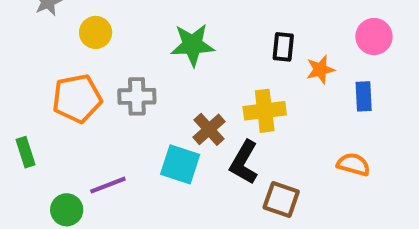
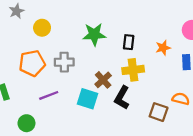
black rectangle: (283, 47) -> (129, 42), moved
purple line: (108, 185) -> (49, 95), moved
brown square: (281, 199) -> (159, 112), moved

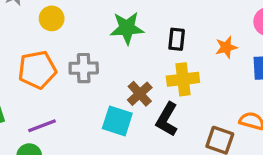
purple line: (49, 95) -> (42, 126), moved

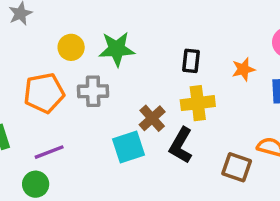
yellow circle: (52, 18) -> (71, 47), moved
green star: (127, 28) -> (117, 49), moved
cyan square: (117, 121) -> (129, 147), turned -36

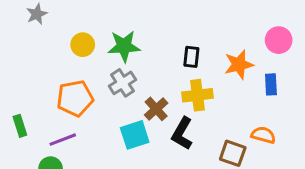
orange star: (243, 69) -> (239, 65), size x1.4
gray cross: (93, 91) -> (122, 83), moved, turned -32
orange pentagon: (44, 93) -> (75, 98), moved

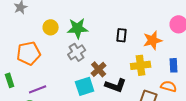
blue rectangle: (271, 84) -> (174, 65), moved
yellow cross: (197, 95) -> (141, 65), moved
orange pentagon: (75, 98) -> (29, 53), moved
black L-shape: (182, 133) -> (116, 85), turned -100

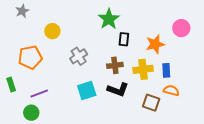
green star: (78, 28) -> (109, 19), moved, turned -30
blue rectangle: (174, 65) -> (166, 70), moved
brown cross: (99, 69) -> (115, 65), moved, turned 35

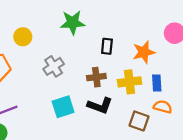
green star: (109, 19) -> (73, 23), moved, turned 30

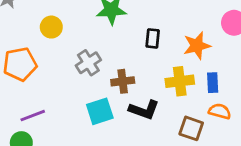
brown cross: (96, 77) -> (123, 81), moved

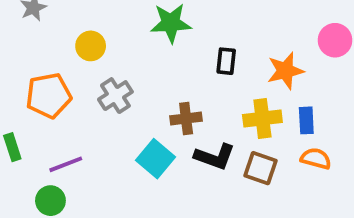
gray cross: (88, 63) -> (115, 96), moved
cyan square: (100, 111) -> (156, 159), turned -32
brown square: (191, 128) -> (261, 168), moved

